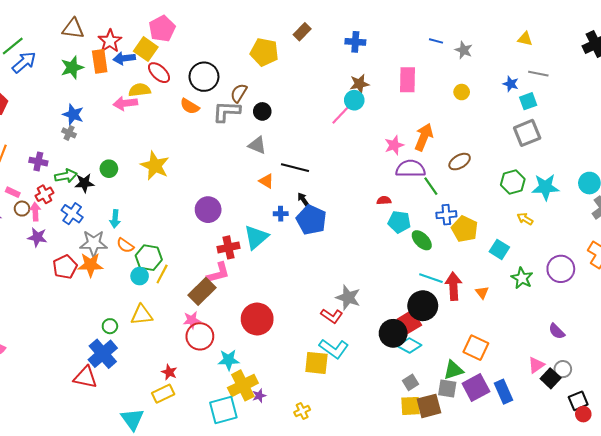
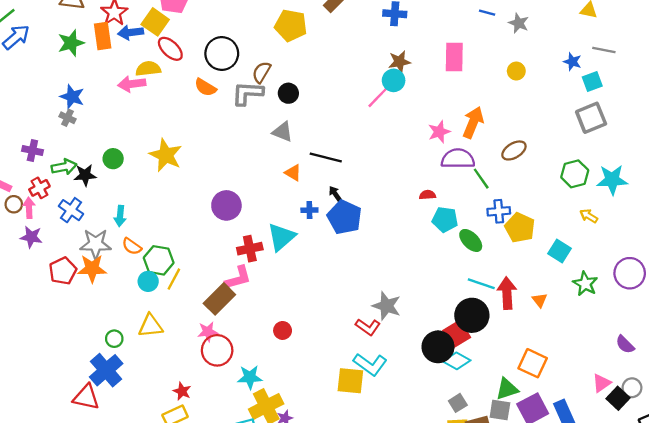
red circle: (257, 319) -> (283, 330), size x0.5

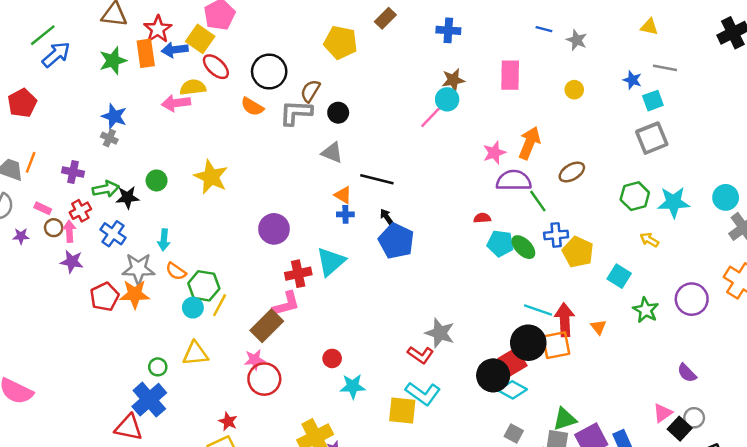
blue cross: (309, 210) -> (345, 214), moved
green ellipse: (471, 240) -> (523, 247), moved
orange square: (533, 363) -> (556, 345), moved, turned -36
cyan star: (250, 377) -> (353, 386), moved
gray square: (458, 403) -> (514, 434), turned -30

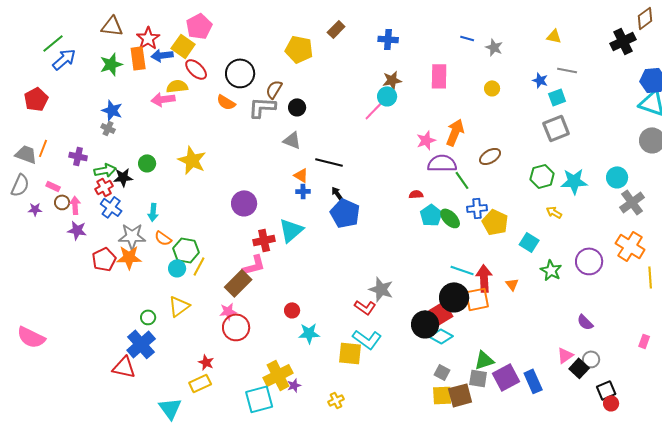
red cross: (80, 211) -> (104, 187), moved
cyan pentagon: (500, 243) -> (431, 215), turned 30
yellow triangle: (195, 354) -> (179, 306), turned -30

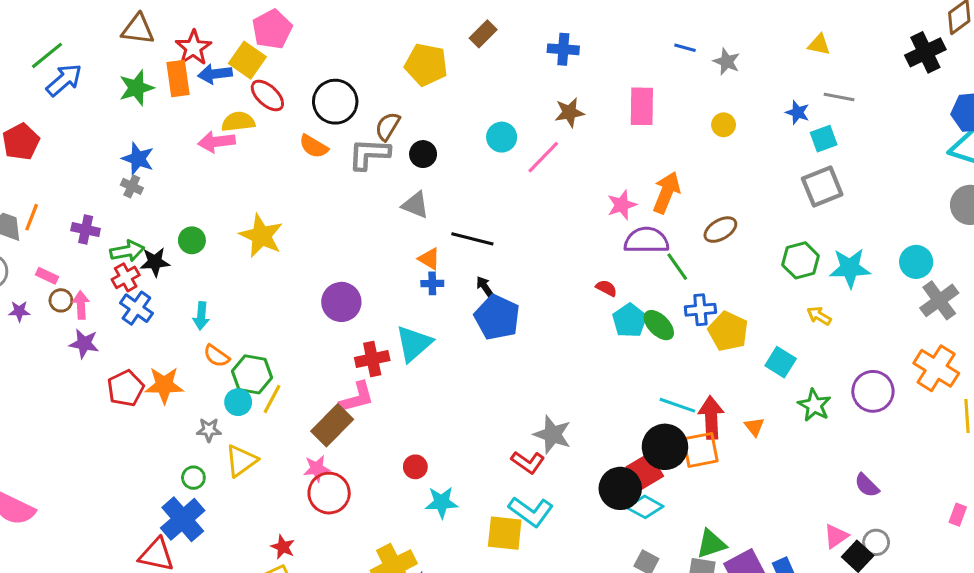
cyan circle: (387, 96) -> (502, 137), moved
red semicircle: (416, 194) -> (606, 288), turned 32
gray star: (132, 236) -> (209, 430), moved, size x0.6

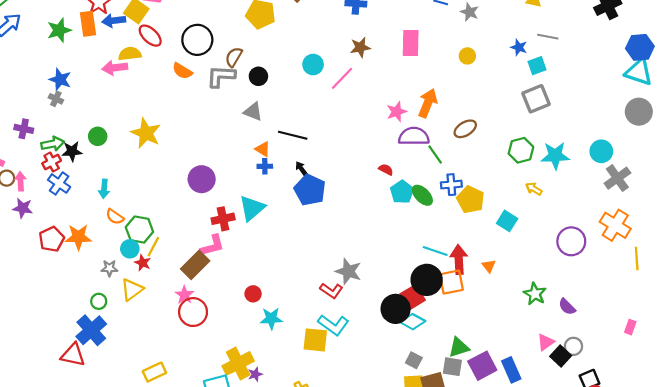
green star: (814, 405) -> (535, 294), moved
pink star: (317, 468) -> (184, 295), turned -30
red star: (283, 547) -> (143, 263), moved

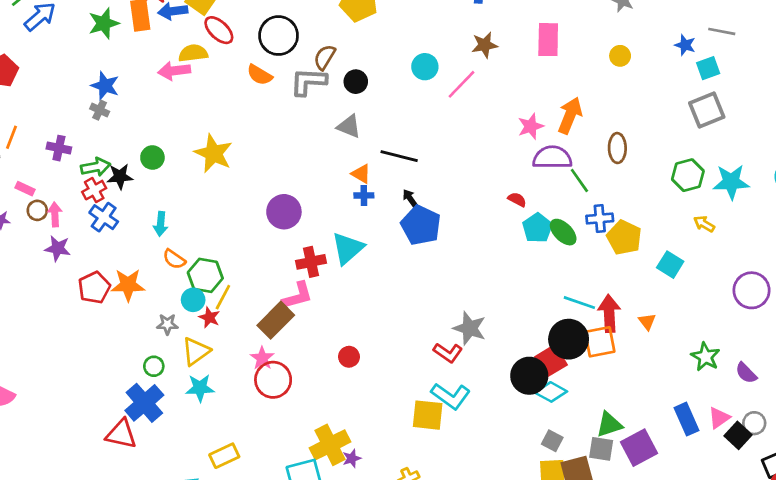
brown ellipse: (465, 129) -> (617, 148), turned -60
cyan star: (271, 318) -> (200, 388), moved
blue rectangle: (511, 370) -> (686, 419), moved

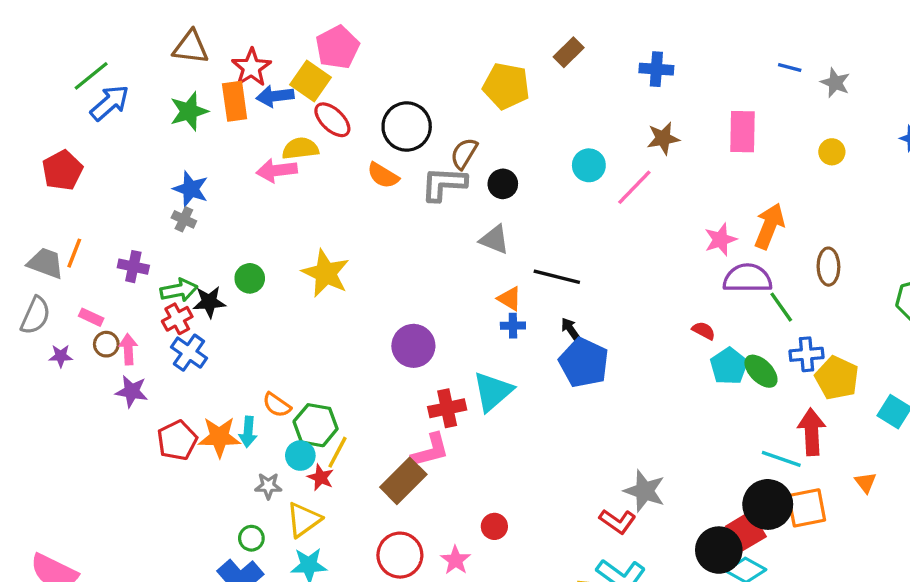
cyan arrow: (161, 224) -> (248, 432), moved
red arrow: (609, 313) -> (812, 432), moved
pink star: (262, 358) -> (456, 560), moved

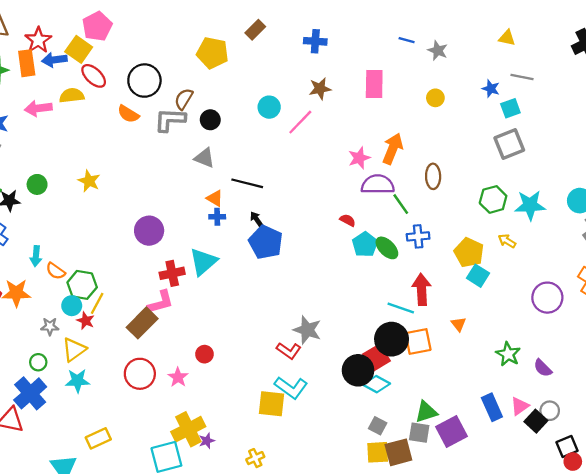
pink arrow: (277, 170) -> (38, 108), moved
yellow star: (326, 273) -> (89, 181), size x0.7
yellow pentagon: (837, 378) -> (469, 253), moved
cyan arrow: (248, 432) -> (36, 256), moved

